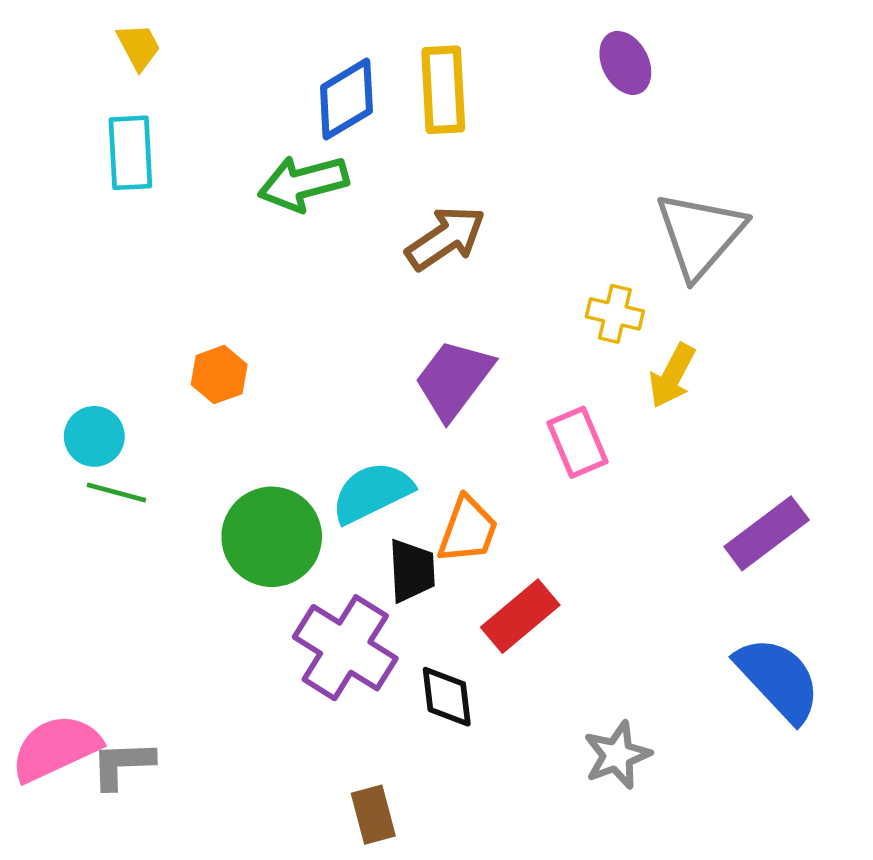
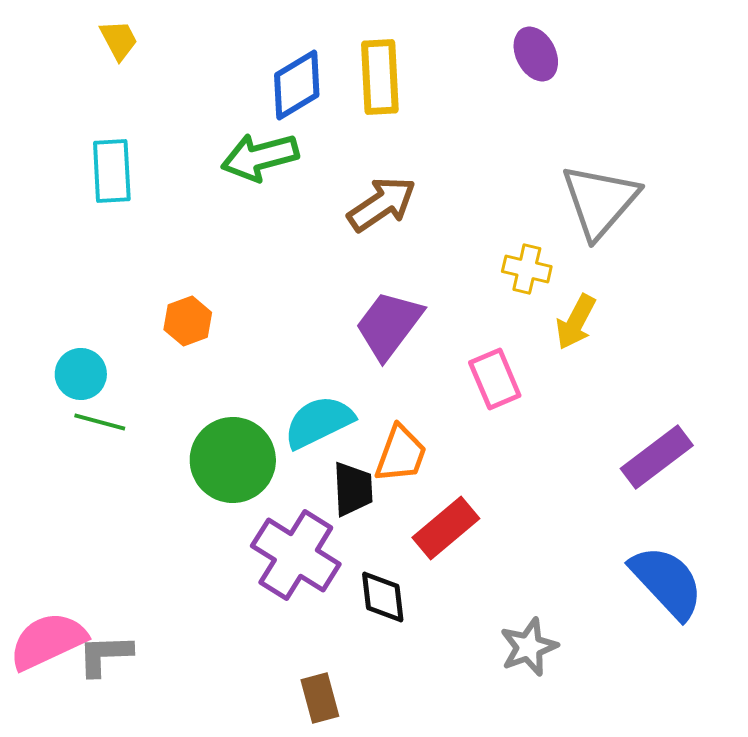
cyan rectangle: (130, 153) -> (112, 171), moved

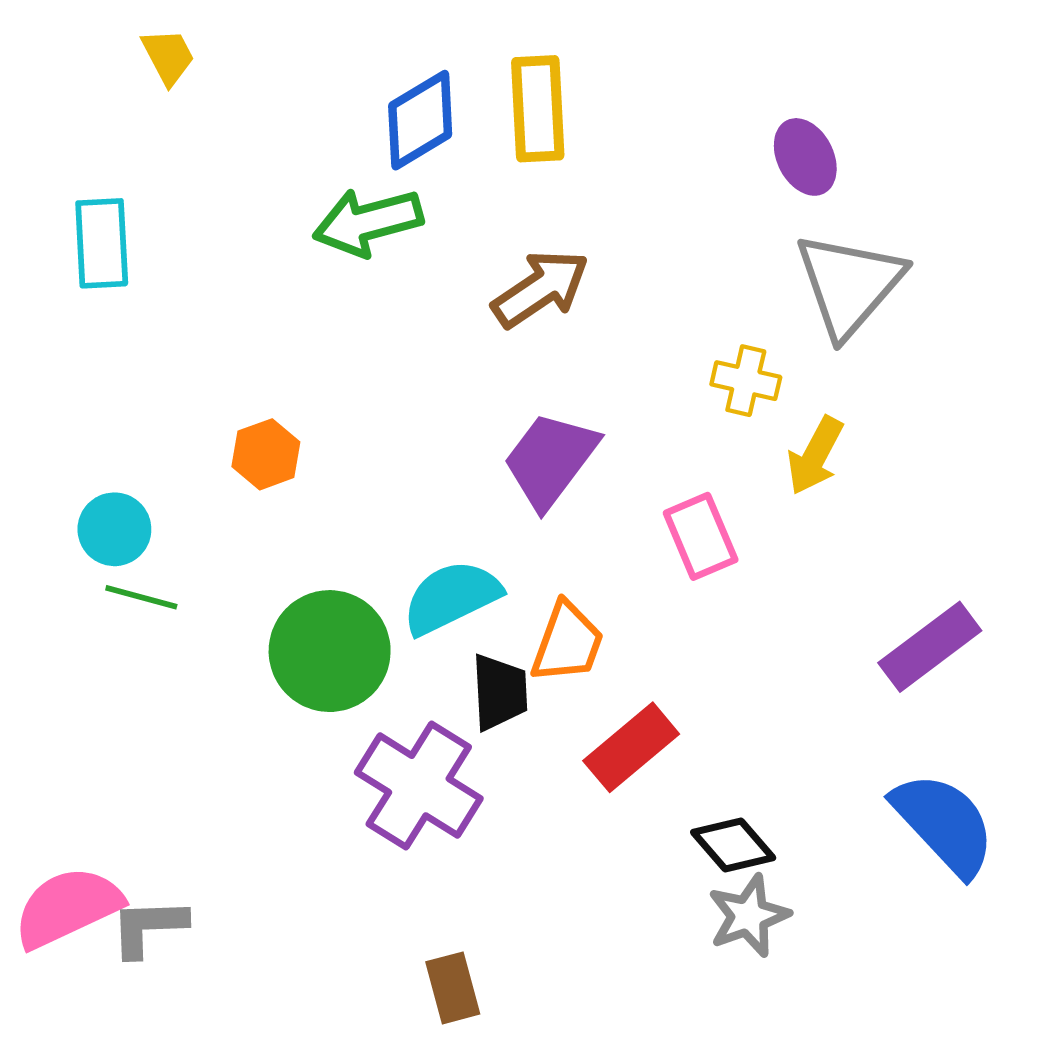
purple ellipse: (536, 54) -> (805, 157), moved
cyan rectangle: (112, 171) -> (102, 243), moved
black diamond: (383, 597) -> (733, 845), moved, turned -34

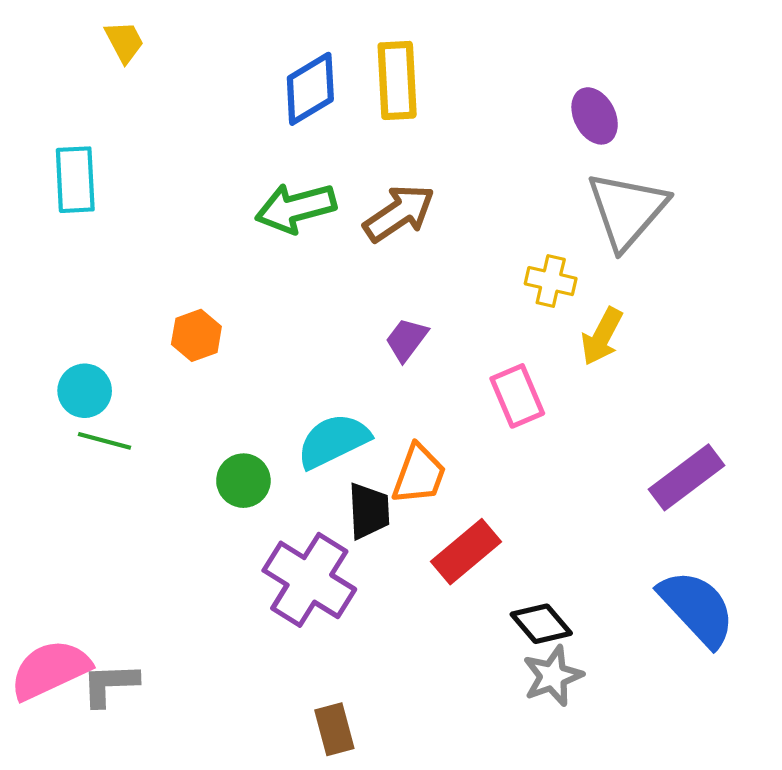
green arrow: (368, 222) -> (296, 208), moved
purple trapezoid: (550, 460) -> (406, 340), size x0.6
green circle: (330, 651) -> (243, 481), size x0.6

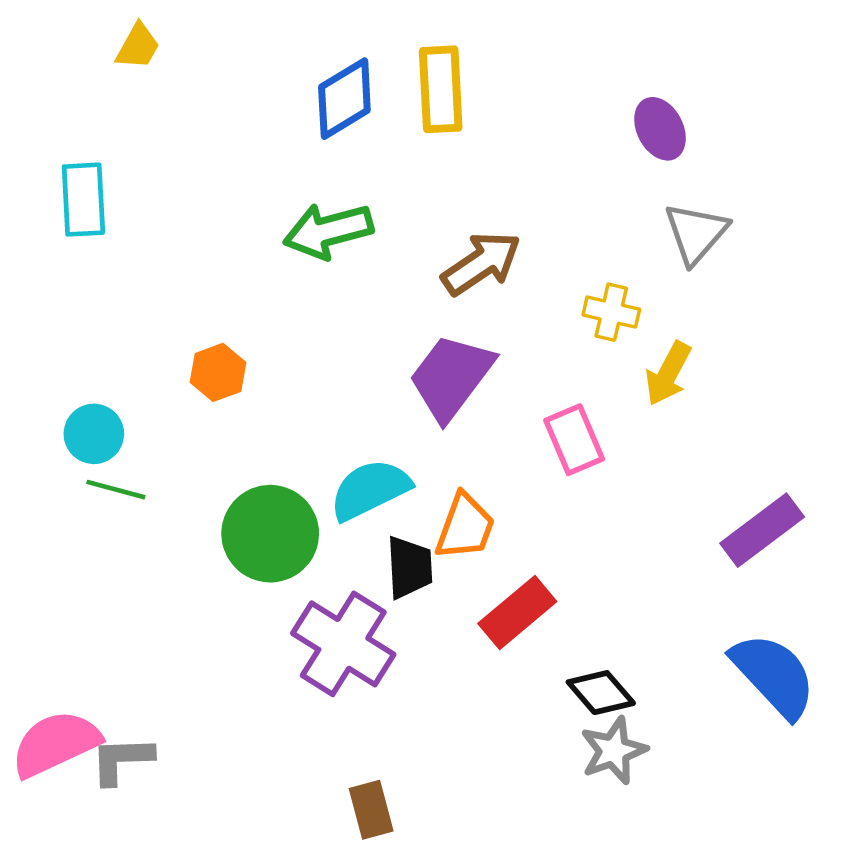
yellow trapezoid: (124, 42) -> (138, 46), turned 57
gray triangle: (627, 210) -> (696, 233), size x0.7
brown arrow: (399, 213) -> (481, 263), moved
purple trapezoid: (406, 340) -> (451, 377), size x1.8
green circle: (243, 481) -> (270, 534), size x1.6

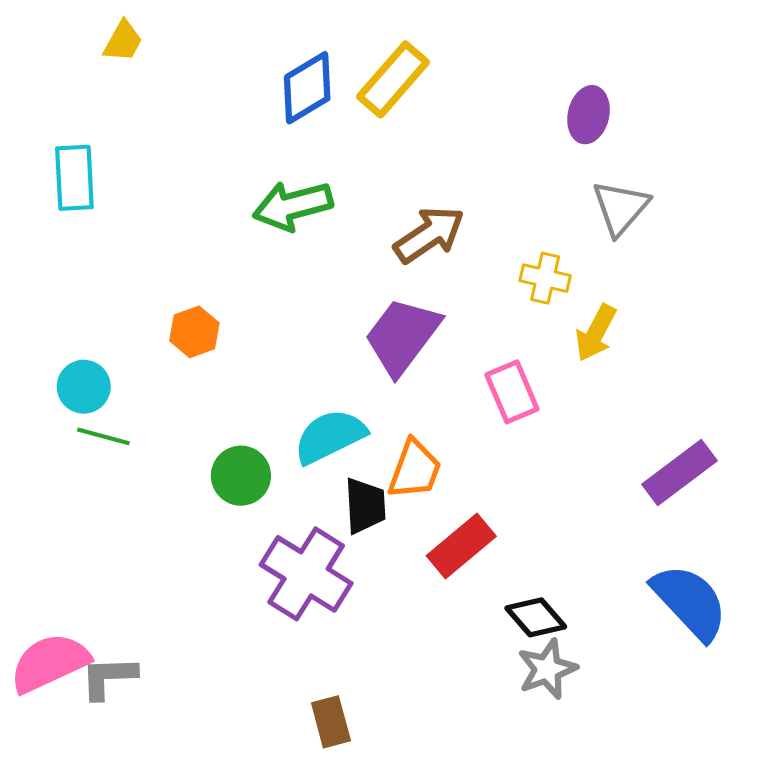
yellow rectangle: (441, 89) -> (393, 79), turned 44
purple ellipse: (660, 129) -> (589, 115), turned 40
green circle: (270, 534) -> (241, 476), size x0.7

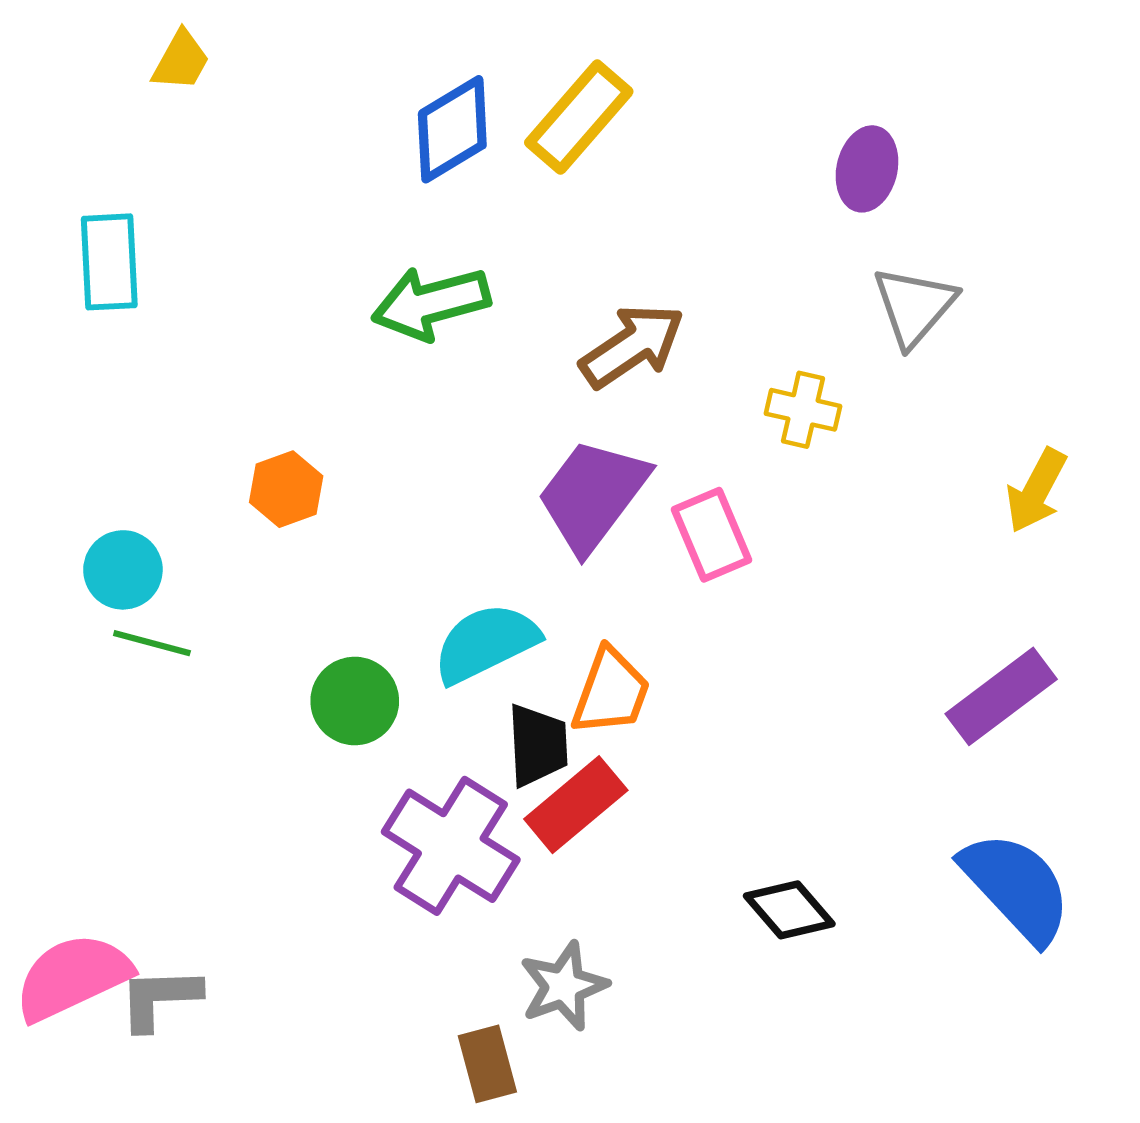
yellow arrow: (596, 333) -> (1036, 491), moved
pink rectangle: (512, 392) -> (711, 535), moved
red rectangle: (461, 546) -> (576, 805), moved
gray star: (547, 669) -> (564, 986), moved

